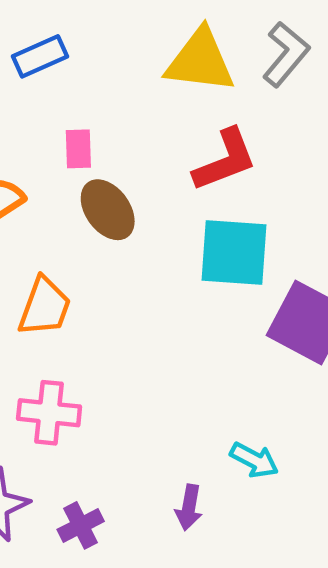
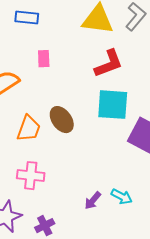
blue rectangle: (40, 56) -> (27, 18), turned 30
brown ellipse: (108, 210) -> (62, 120), moved
purple arrow: (189, 507) -> (93, 201), moved, turned 30

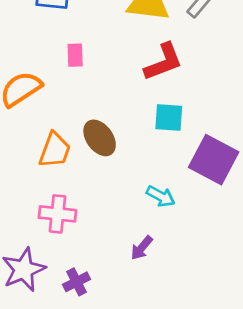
cyan square: (113, 105) -> (169, 118), size x0.7
cyan arrow: (122, 197) -> (161, 196), moved

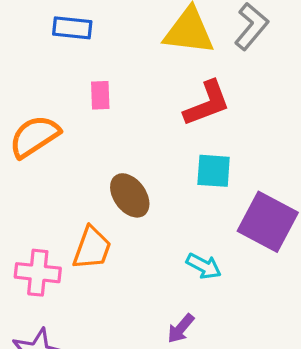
orange trapezoid: (55, 150) -> (92, 248), moved
pink cross: (57, 214) -> (38, 273), moved

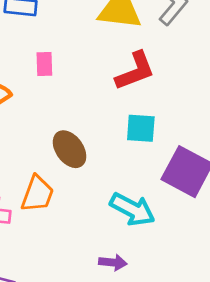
cyan arrow: (204, 266) -> (132, 209), size x1.5
purple arrow: (181, 329) -> (113, 262), turned -124

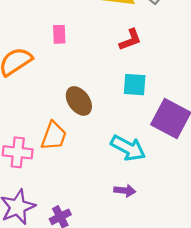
red L-shape: (135, 71) -> (130, 40), size x0.7
purple arrow: (113, 262) -> (125, 191), moved

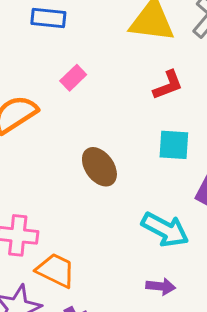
pink rectangle: (59, 34) -> (73, 78), turned 48
orange trapezoid: (54, 136) -> (56, 270), moved, turned -84

